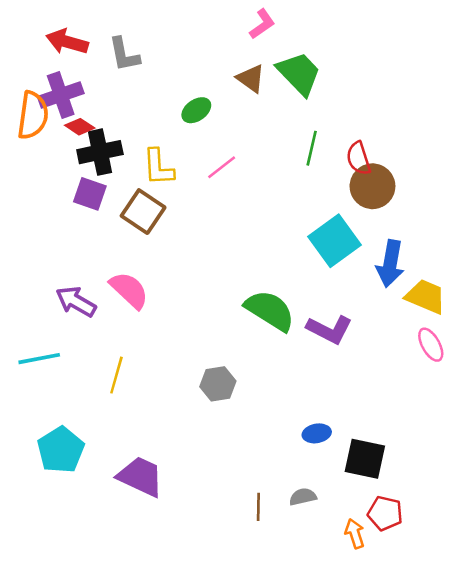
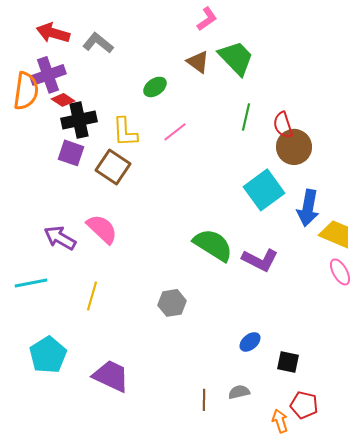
gray L-shape: (124, 54) -> (98, 43), turned 140
blue ellipse: (317, 433) -> (250, 342), turned -30
black square: (365, 459) -> (288, 362), size x0.7

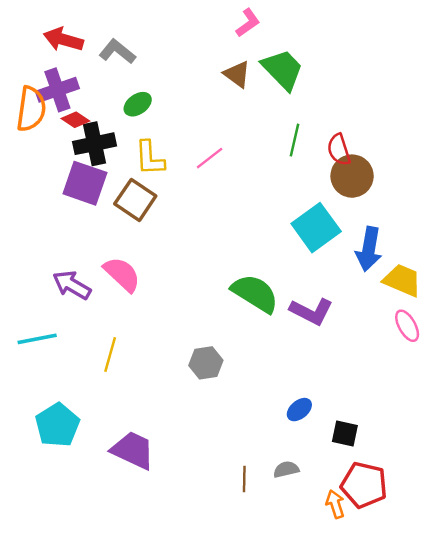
green ellipse: (155, 87) -> (138, 104), moved
purple square: (71, 153) -> (85, 183), size x1.4
red pentagon: (304, 405) -> (364, 485), size x1.4

